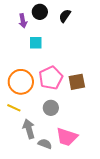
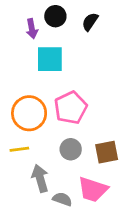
cyan square: (36, 43) -> (50, 59), size x1.5
brown square: (77, 82) -> (107, 152), moved
yellow line: (14, 108) -> (19, 149), turned -32

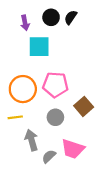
black circle: (55, 16) -> (51, 17), moved
pink pentagon: (71, 108) -> (55, 85), turned 30
brown square: (107, 152) -> (84, 106), moved, turned -30
gray semicircle: (62, 199) -> (49, 156), turned -64

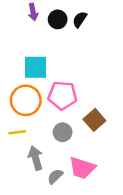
purple arrow: (25, 23) -> (33, 12), moved
cyan square: (39, 47) -> (36, 67), moved

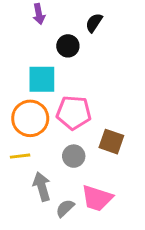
black circle: (58, 19) -> (68, 46), moved
brown square: (94, 120) -> (111, 142), turned -30

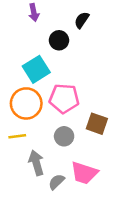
cyan square: (42, 79) -> (36, 69), turned -32

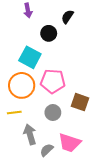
cyan square: (36, 69) -> (30, 57), turned -30

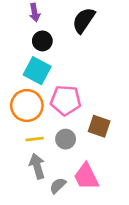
black semicircle: (67, 17) -> (84, 20), size x1.5
black circle: (49, 33) -> (42, 41), moved
yellow line: (14, 113) -> (35, 139), moved
pink trapezoid: (70, 143) -> (86, 177), turned 45

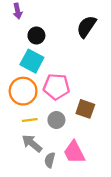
purple arrow: (35, 13) -> (18, 11), moved
black semicircle: (84, 20) -> (86, 27), moved
gray arrow: (37, 166) -> (32, 143), turned -35
gray semicircle: (58, 186) -> (50, 160), turned -32

